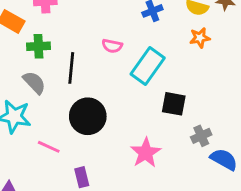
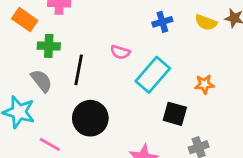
orange star: (200, 38) -> (204, 84), moved

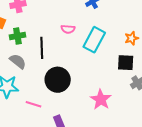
black square: (175, 114) -> (126, 63), moved

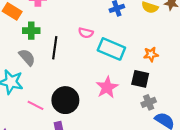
cyan rectangle: (94, 40) -> (111, 49), turned 75
black circle: (58, 80) -> (65, 100), moved
pink star: (101, 100) -> (107, 87), moved

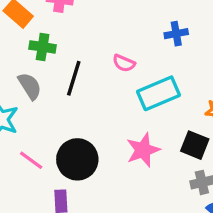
cyan rectangle: (111, 49) -> (159, 93), turned -55

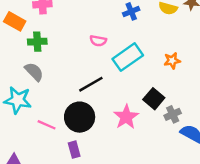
black line: (74, 78) -> (91, 84), moved, turned 55
black square: (195, 145) -> (154, 99), moved, turned 30
pink star: (143, 150) -> (126, 117), moved

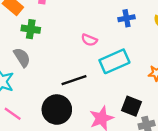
black square: (154, 99) -> (132, 106), turned -30
pink line: (47, 125) -> (13, 114), moved

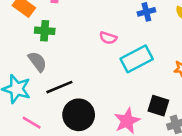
black line: (74, 80) -> (59, 87), moved

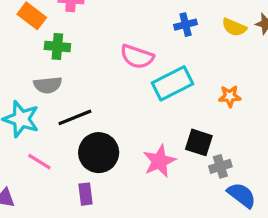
pink semicircle: (108, 38) -> (137, 57), size x1.5
gray semicircle: (37, 62) -> (48, 85), turned 120

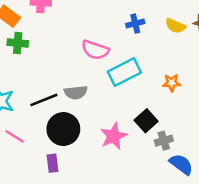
green cross: (57, 46) -> (18, 43), moved
gray semicircle: (48, 85) -> (76, 92), moved
black square: (199, 142) -> (146, 121), turned 30

